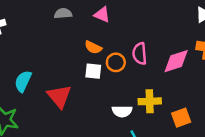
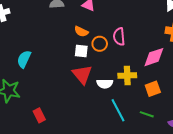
pink diamond: (176, 61) -> (154, 57), moved
red triangle: (59, 96) -> (82, 74), moved

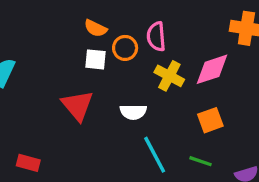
red triangle: (82, 74) -> (77, 105), moved
yellow cross: (127, 75) -> (169, 76), moved, turned 30
red rectangle: (39, 115) -> (28, 163), turned -48

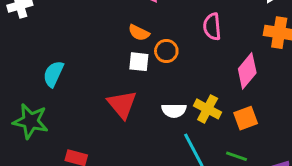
pink semicircle: (156, 36) -> (212, 27), moved
pink diamond: (212, 69) -> (247, 71), turned -32
yellow cross: (169, 76) -> (208, 109), moved

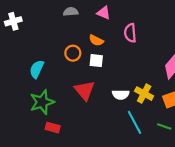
pink semicircle: (212, 27) -> (130, 33), moved
orange circle: (166, 51) -> (73, 53), moved
green star: (31, 121) -> (42, 102), moved, turned -30

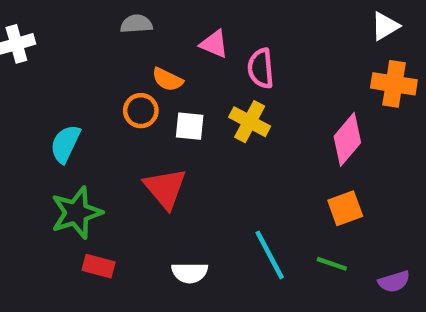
pink triangle: (104, 13) -> (214, 44), moved
orange semicircle: (96, 40) -> (167, 79), moved
yellow cross: (144, 94) -> (250, 122), moved
white semicircle: (121, 95) -> (190, 273), moved

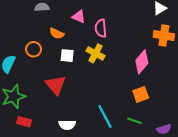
orange circle: (141, 111) -> (34, 49), moved

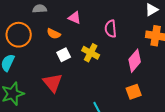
pink semicircle: (101, 28) -> (111, 29), moved
orange circle: (34, 49) -> (19, 35), moved, size x1.6
white square: (67, 56) -> (64, 55), turned -32

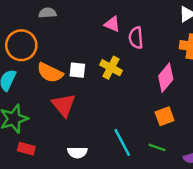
pink triangle: (75, 18) -> (112, 24), moved
orange semicircle: (54, 34) -> (50, 73), moved, size x1.5
white square: (64, 55) -> (77, 70), turned 32

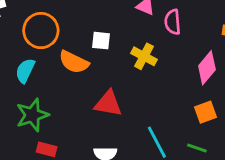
white square: (77, 70) -> (101, 41), moved
red triangle: (64, 105) -> (108, 104), moved, turned -40

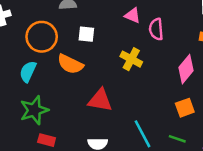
white square: (101, 41) -> (86, 34), moved

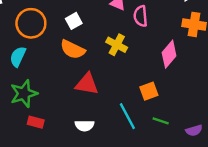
white square: (86, 34) -> (74, 21), turned -35
orange semicircle: (70, 64) -> (73, 49), moved
orange square: (185, 108) -> (149, 91), moved

